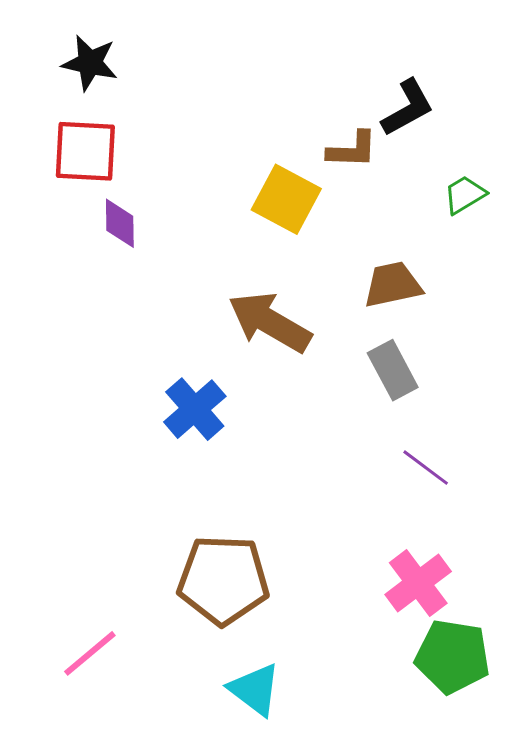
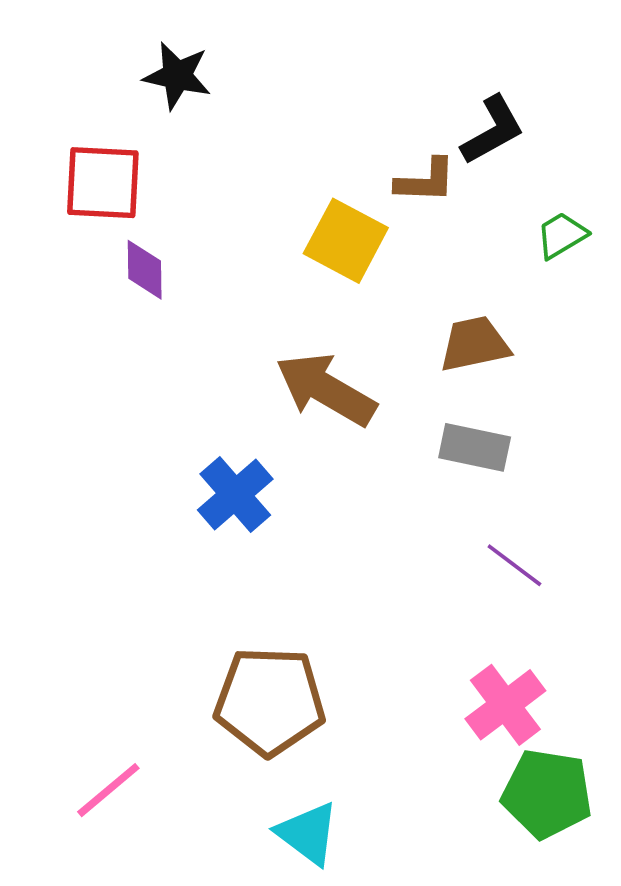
black star: (90, 63) -> (177, 76), moved
gray rectangle: (393, 370) -> (475, 447), turned -50

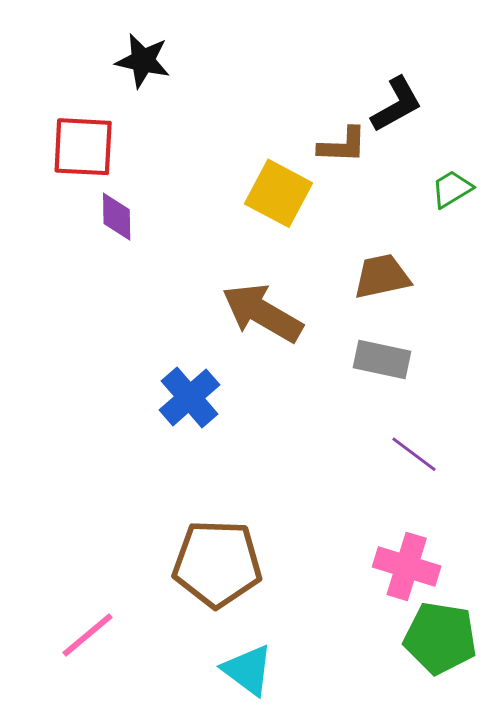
pink cross: (505, 705) -> (407, 566), turned -36

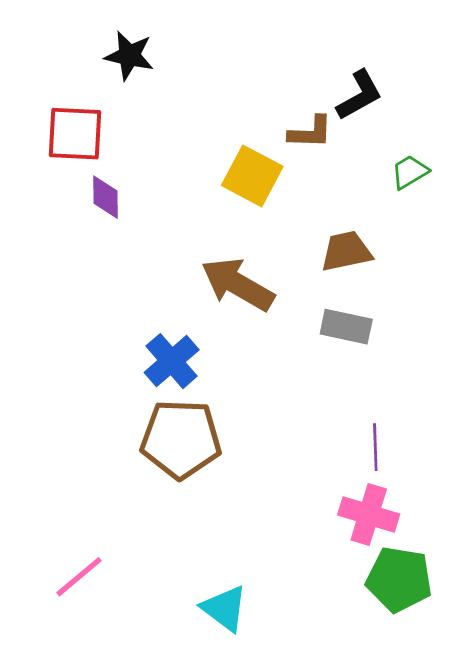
purple line: (414, 454) -> (375, 447), moved, turned 51
brown pentagon: (217, 564) -> (181, 439), moved

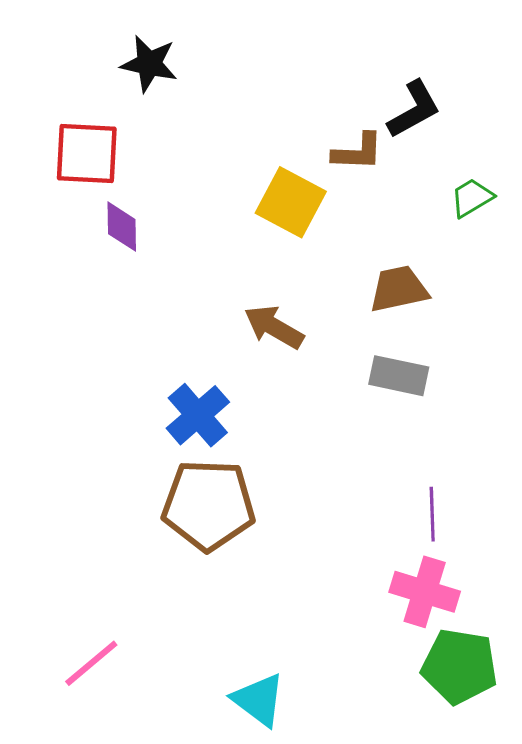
brown arrow: (238, 284) -> (274, 327), size x0.7

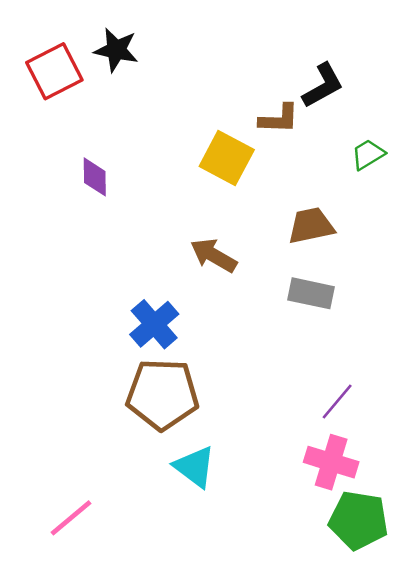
red square: (87, 153) -> (54, 71), moved, turned -30
purple line: (432, 514) -> (337, 401), turned 42
cyan triangle: (259, 700) -> (195, 467), moved

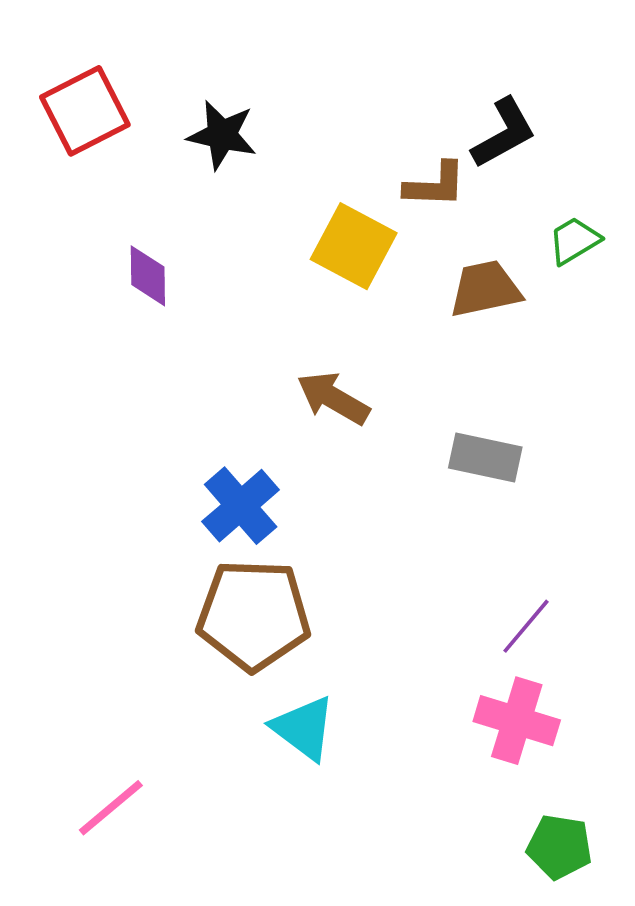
black star: (116, 50) -> (222, 135), moved
brown trapezoid: (311, 226) -> (485, 289), moved
green pentagon: (358, 520) -> (559, 847), moved, size x0.7

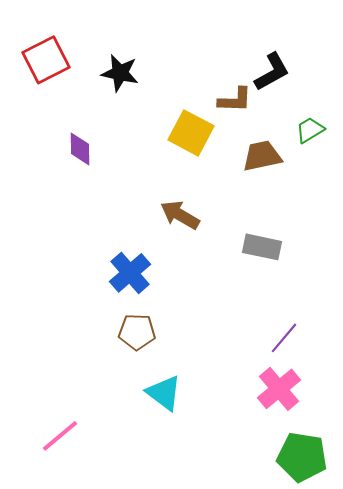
brown pentagon: (254, 615) -> (137, 332), size x0.6
pink cross: (517, 721) -> (279, 389), turned 33
green pentagon: (559, 847) -> (302, 457), size x1.4

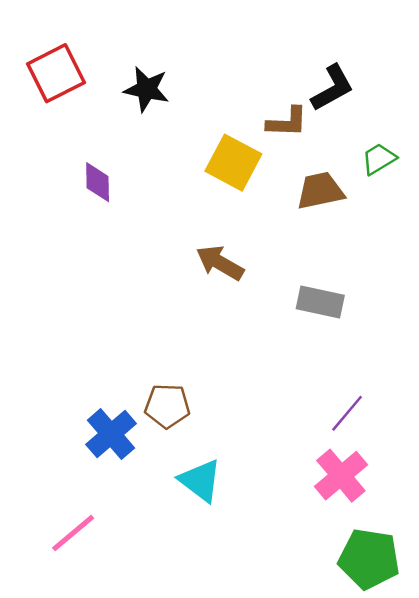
blue cross: (130, 273) -> (111, 434), moved

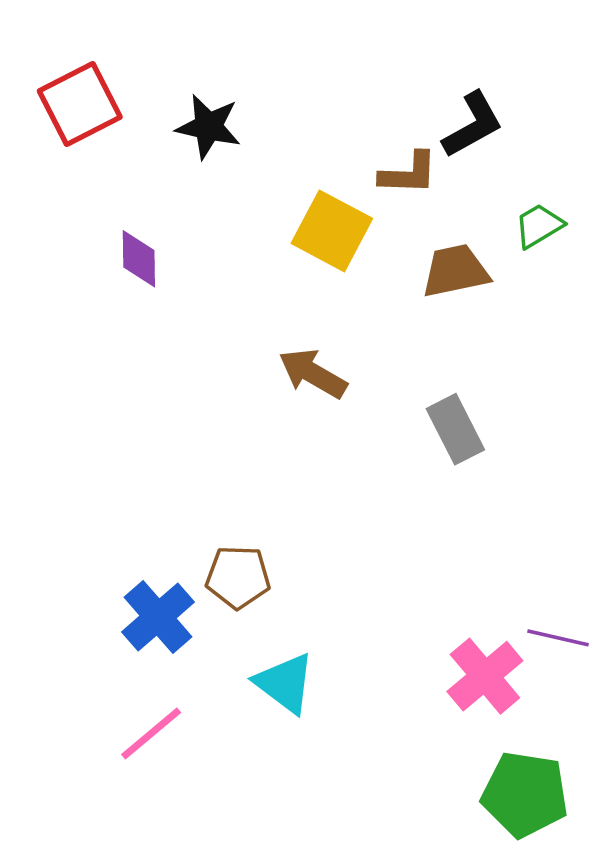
gray rectangle: (320, 302) -> (455, 429), turned 51
purple line: (347, 413) -> (558, 638), moved, turned 63
pink line: (73, 533) -> (151, 733), moved

